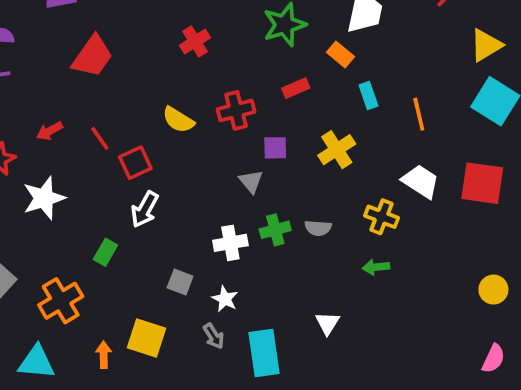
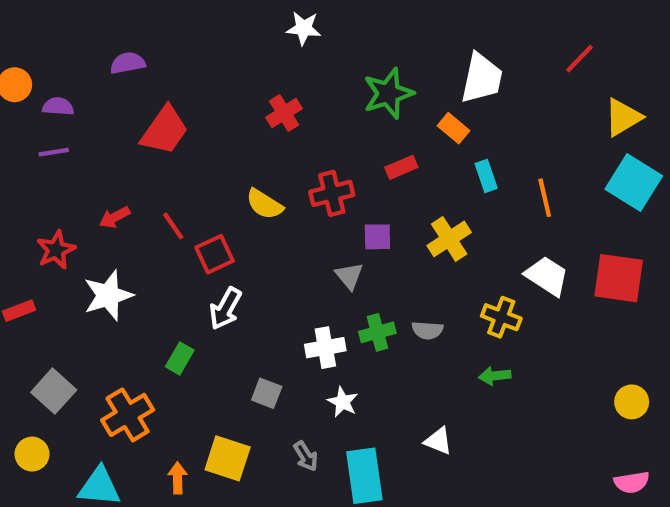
white star: (225, 299) -> (343, 402), moved
white triangle: (327, 323) -> (438, 441), turned -40
pink semicircle: (493, 359) -> (632, 482), turned 56

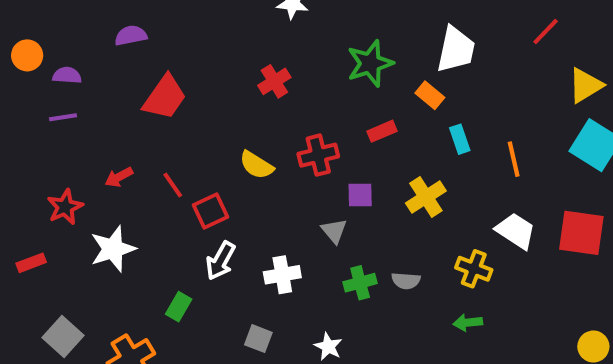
white cross: (325, 348) -> (282, 275), moved

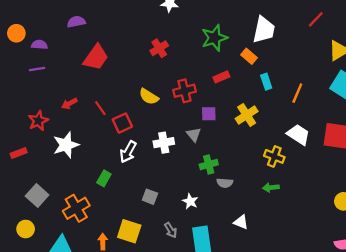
orange line: (514, 159) -> (297, 93), turned 36
white cross: (282, 275) -> (164, 143), moved
gray semicircle: (406, 281) -> (225, 183), moved

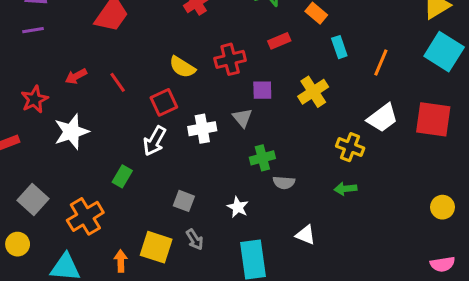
red square: (122, 123) -> (164, 102), moved
white trapezoid: (298, 135) -> (382, 118), turned 110
gray arrow: (171, 230) -> (195, 239), moved

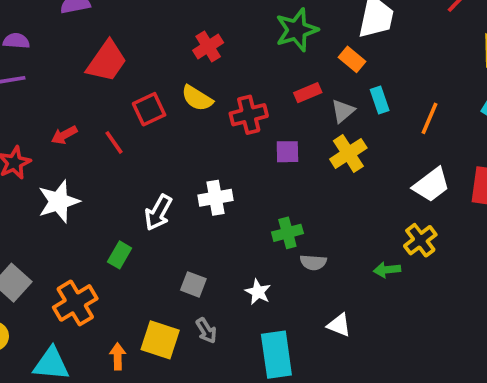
yellow semicircle: (182, 67) -> (197, 98), moved
red square: (164, 102) -> (149, 109), moved
gray triangle: (242, 118) -> (343, 111), moved, turned 30
yellow cross: (350, 147) -> (420, 240), moved, turned 32

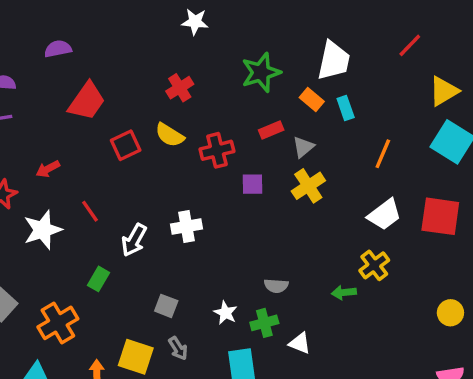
cyan rectangle: (380, 100) -> (346, 108), moved
red line: (114, 142) -> (90, 211), moved
green cross: (287, 233) -> (264, 323), moved

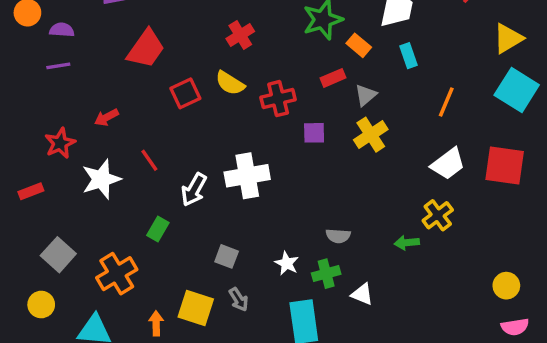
orange rectangle: (312, 100) -> (359, 45), moved
white cross: (186, 226) -> (247, 176), size x1.4
yellow circle: (450, 313) -> (506, 286), moved

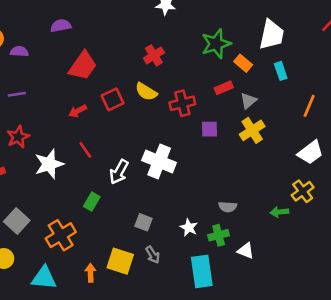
purple line: (58, 66) -> (17, 94), moved
red arrow: (106, 117) -> (78, 111), moved
white cross: (247, 176) -> (159, 161), turned 32

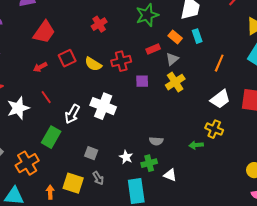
orange rectangle: (243, 63) -> (175, 37), moved
yellow semicircle: (146, 92) -> (93, 64), moved
yellow cross: (303, 191) -> (214, 129), turned -30
green rectangle: (92, 202) -> (51, 137), size x1.5

